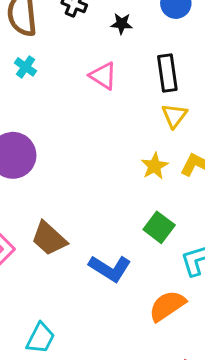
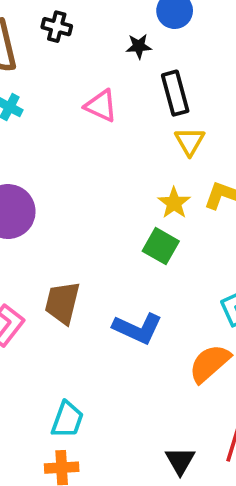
black star: (122, 24) -> (139, 46), moved
green square: (159, 227) -> (161, 246), moved
brown trapezoid: (49, 239) -> (62, 303), turned 69

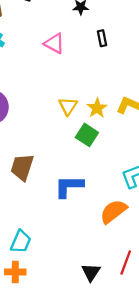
black rectangle: (175, 93) -> (102, 38), size x0.6
yellow triangle: (190, 141) -> (68, 106), moved
blue L-shape: (137, 328) -> (69, 186), turned 152

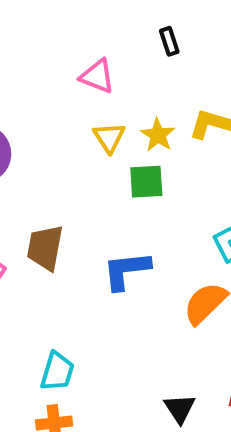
black rectangle: (102, 38) -> (169, 41), moved
pink triangle: (54, 43) -> (97, 76), moved
green square: (87, 135) -> (146, 182), turned -30

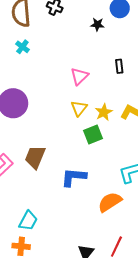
pink triangle: (97, 76) -> (79, 76), turned 42
green square: (146, 182) -> (93, 134), turned -30

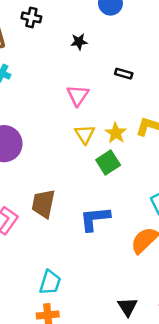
black star: (97, 24) -> (79, 42), moved
black rectangle: (119, 66) -> (124, 74), turned -56

